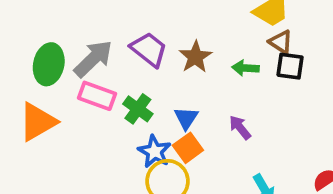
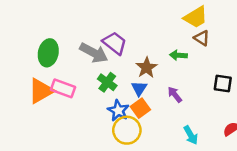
brown star: (195, 57) -> (147, 68), moved
gray arrow: (93, 59) -> (94, 53), moved, turned 72
black square: (290, 66) -> (223, 84), moved
pink rectangle: (97, 96) -> (63, 88), moved

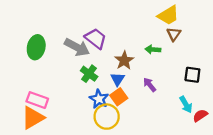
brown triangle: (202, 38) -> (174, 34), turned 32
pink rectangle: (63, 88) -> (37, 100), moved
orange triangle: (41, 91) -> (33, 118), moved
cyan arrow: (191, 135) -> (186, 104), moved

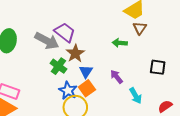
brown star: (124, 60) -> (75, 53), moved
cyan arrow: (186, 104) -> (136, 96), moved

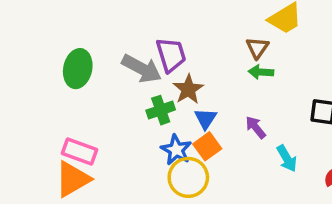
brown triangle: (140, 28) -> (257, 48), moved
purple trapezoid: (65, 32) -> (171, 55), turned 35
green cross: (58, 66) -> (161, 110), turned 35

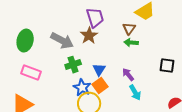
purple trapezoid: (171, 55) -> (95, 18), moved
brown star: (188, 89) -> (89, 36), moved
pink rectangle: (79, 152) -> (31, 73), moved
cyan arrow: (287, 158) -> (135, 93), moved

